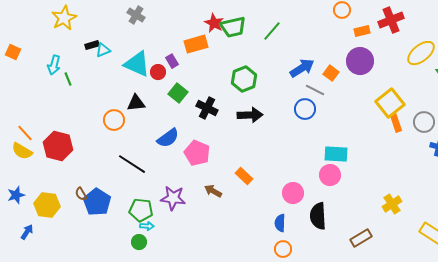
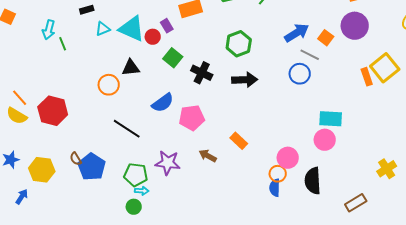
cyan triangle: (103, 50) -> (103, 29), moved
orange rectangle: (396, 123) -> (367, 77), moved
pink pentagon: (197, 153) -> (192, 118), turned -30
orange circle: (283, 249) -> (278, 174), moved

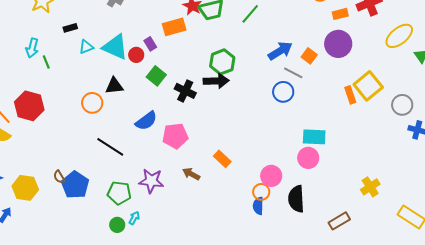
black arrow: (245, 80) -> (216, 81), moved
red hexagon: (53, 111) -> (29, 106), moved
cyan arrow: (142, 191) -> (134, 218), moved, turned -64

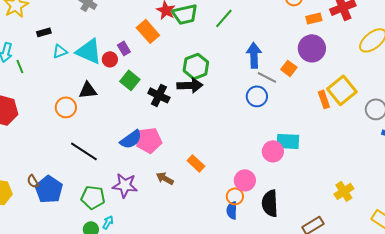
orange rectangle: (174, 27) -> (148, 31), turned 65
blue arrow: (280, 51) -> (254, 55), turned -60
orange square: (309, 56) -> (289, 68), moved
blue semicircle: (146, 121) -> (131, 139), moved
pink circle: (308, 158) -> (273, 151), moved

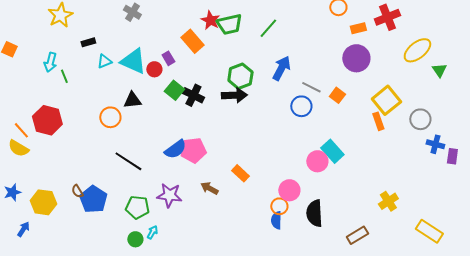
blue arrow: (254, 55) -> (281, 68), moved, turned 30
orange square: (289, 68) -> (337, 95), moved
black cross: (159, 95) -> (193, 95), moved
orange rectangle: (324, 99) -> (378, 121), moved
cyan rectangle: (288, 141) -> (332, 151), turned 45

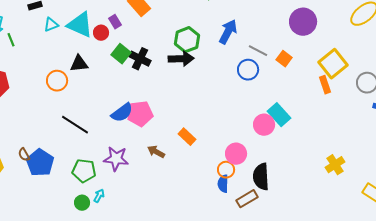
brown rectangle: (357, 235) -> (247, 199), moved

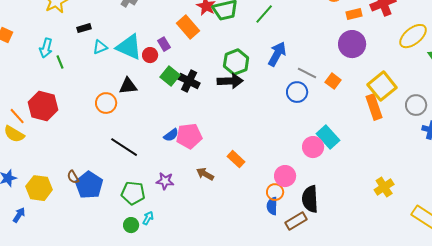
orange rectangle: (325, 85) -> (374, 107), size x1.4
blue semicircle: (122, 113) -> (171, 135), size x0.7
purple star: (116, 159) -> (165, 181), size x0.7

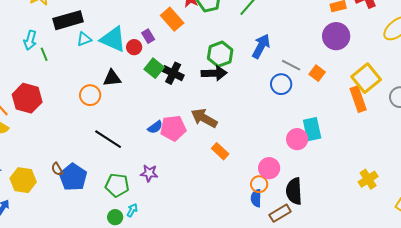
black rectangle: (84, 28) -> (68, 20), size x2.0
cyan rectangle: (328, 137) -> (312, 129), turned 30
brown arrow: (205, 174) -> (204, 118), moved, size x1.5

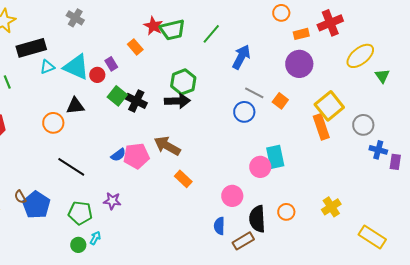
orange rectangle: (172, 19) -> (135, 47), size x0.7
blue arrow: (261, 46) -> (241, 57), moved
orange circle: (259, 184) -> (286, 212), moved

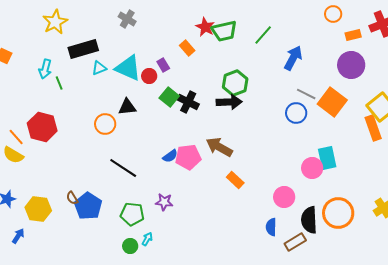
orange square: (280, 101) -> (332, 102), size x1.8
orange circle: (286, 212) -> (338, 213), size x1.8

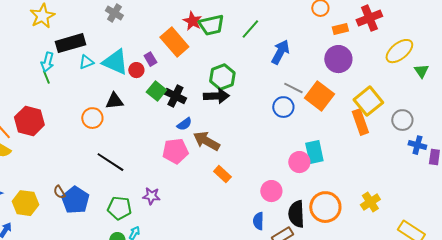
orange rectangle: (187, 48) -> (174, 42), size x1.8
cyan arrow: (45, 69) -> (47, 62), moved
blue semicircle: (170, 156) -> (184, 124), moved

